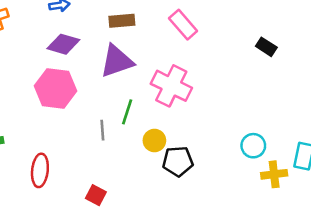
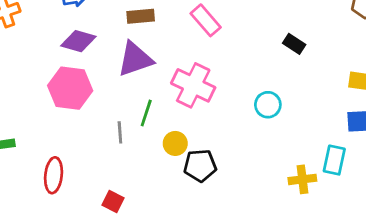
cyan circle: (253, 146) -> (268, 105), moved

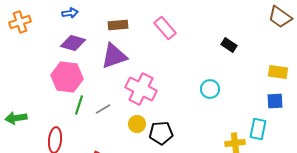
pink cross: (193, 85) -> (141, 89), moved
green line: (146, 113) -> (79, 105), moved
gray line: (120, 132) -> (103, 109), turned 63
yellow circle: (175, 143) -> (137, 124), moved

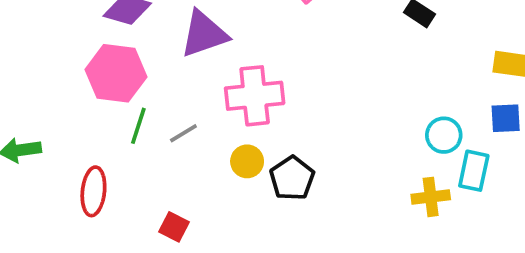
pink cross: (141, 89) -> (255, 96), turned -32
cyan circle: (210, 89) -> (444, 135), moved
black pentagon: (161, 133) -> (292, 178), turned -30

